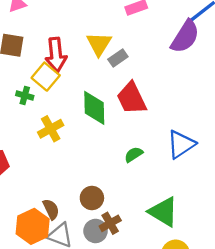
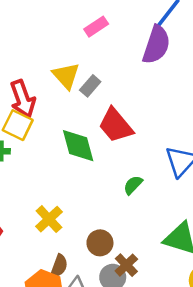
yellow cross: (51, 129) -> (49, 219), moved
brown semicircle: (51, 209) -> (59, 266), turned 60

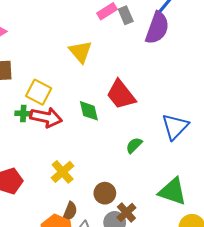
gray rectangle: (90, 86) -> (126, 15), moved, turned -66
red arrow: (23, 99) -> (46, 117), moved, turned -60
green diamond: (78, 146) -> (89, 111), size x0.7

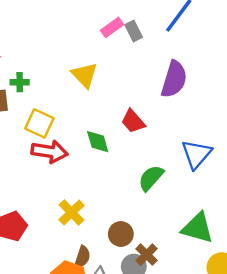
purple semicircle: (157, 28) -> (174, 79), moved
red trapezoid: (121, 95) -> (133, 121), size x0.7
green cross: (23, 113) -> (20, 82), moved
green semicircle: (134, 145) -> (151, 178), size x1.4

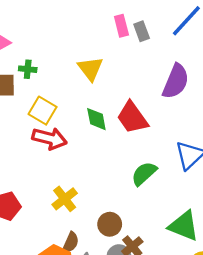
pink rectangle: (112, 27) -> (121, 26), turned -75
red trapezoid: (133, 121) -> (132, 118), size x1.4
green diamond: (98, 142) -> (96, 119), moved

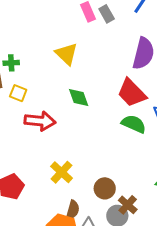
yellow square: (43, 111) -> (18, 93), moved, size x0.7
red trapezoid: (132, 118) -> (132, 93), moved
green semicircle: (144, 174) -> (134, 124), moved, turned 75

